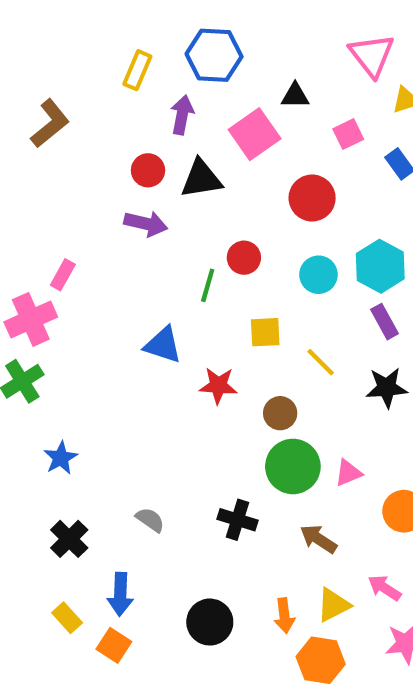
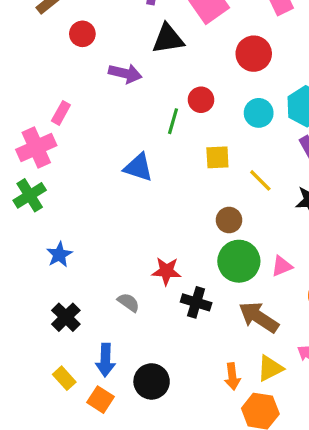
red circle: (148, 170) -> (82, 34), moved
red star: (218, 386) -> (166, 271), moved
brown arrow: (318, 539) -> (259, 317), size x1.4
black circle: (210, 622) -> (152, 381), moved

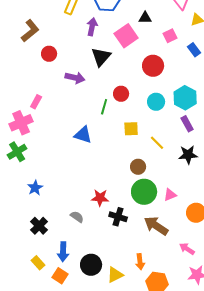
black triangle: (168, 39) -> (101, 57), turned -40
yellow triangle: (270, 368) -> (115, 275), moved

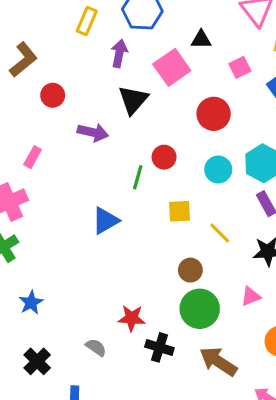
pink rectangle: (36, 102) -> (33, 157), moved
blue triangle: (83, 135) -> (105, 221), turned -48
pink triangle: (170, 195) -> (251, 296), moved

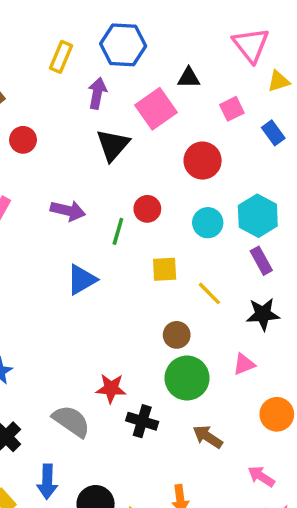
purple arrow: (93, 132) -> (68, 211), moved
gray semicircle: (96, 347) -> (71, 421), size x1.6
brown arrow: (218, 361) -> (208, 437), size x0.7

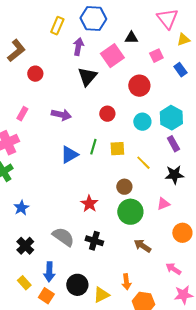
green line: (118, 231) -> (93, 147), moved
red star: (111, 388) -> (89, 204), moved, turned 30
black cross: (142, 421) -> (94, 241), moved

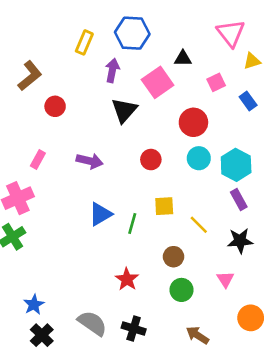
cyan circle: (142, 122) -> (199, 158), moved
green line: (93, 147) -> (132, 223), moved
pink triangle: (163, 204) -> (225, 279), turned -40
blue star: (21, 208) -> (34, 305), moved
green circle: (130, 212) -> (181, 290), size x0.7

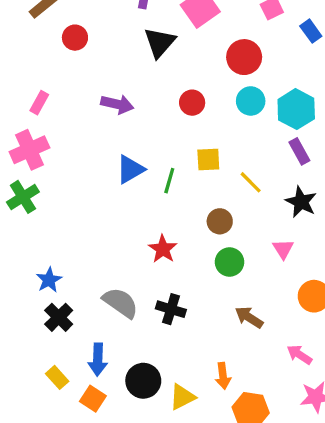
pink rectangle: (38, 160) -> (39, 103), moved
black star: (240, 241) -> (301, 202), turned 30

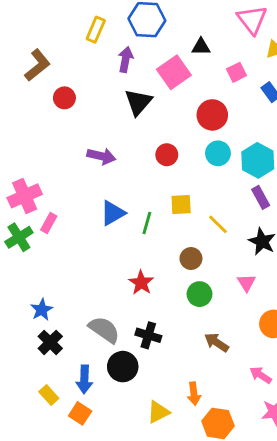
pink rectangle: (39, 103) -> (49, 223), moved
black circle: (143, 381) -> (123, 367), moved

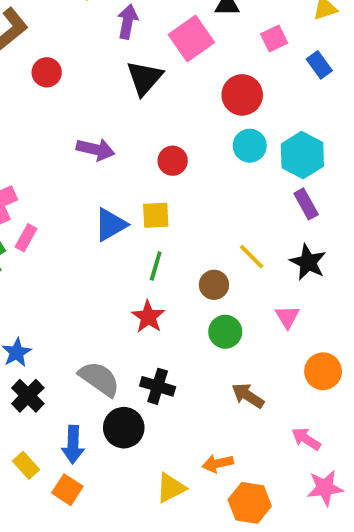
red circle: (167, 155) -> (173, 161), moved
yellow square: (181, 204) -> (156, 215), moved
green line: (147, 223) -> (156, 266), moved
yellow line: (218, 224) -> (252, 257), moved
orange arrow: (194, 394) -> (218, 463), turned 85

